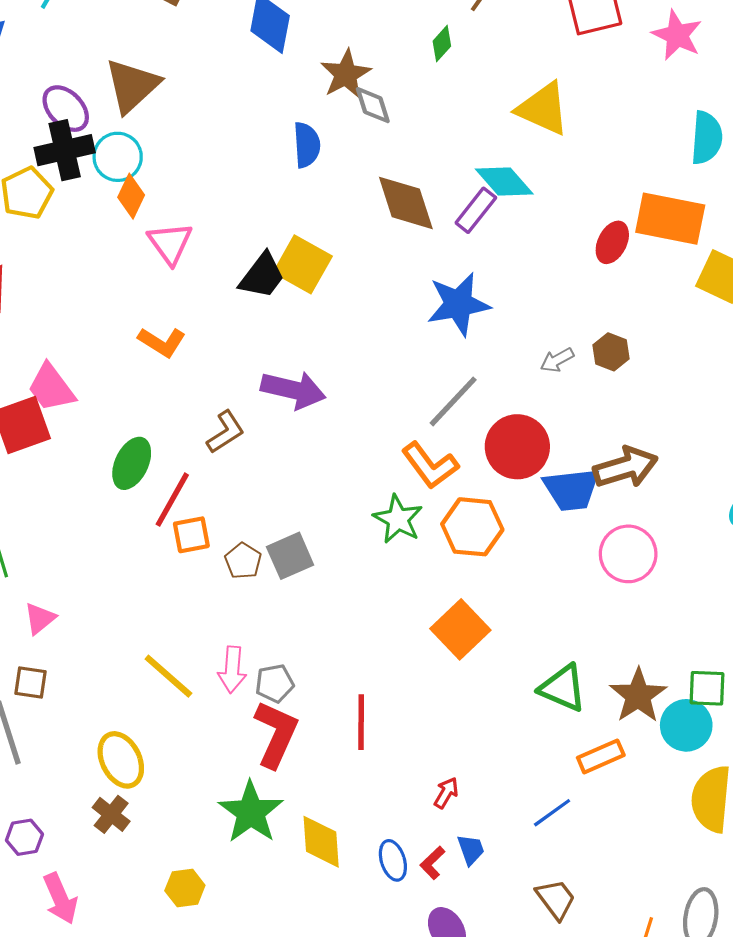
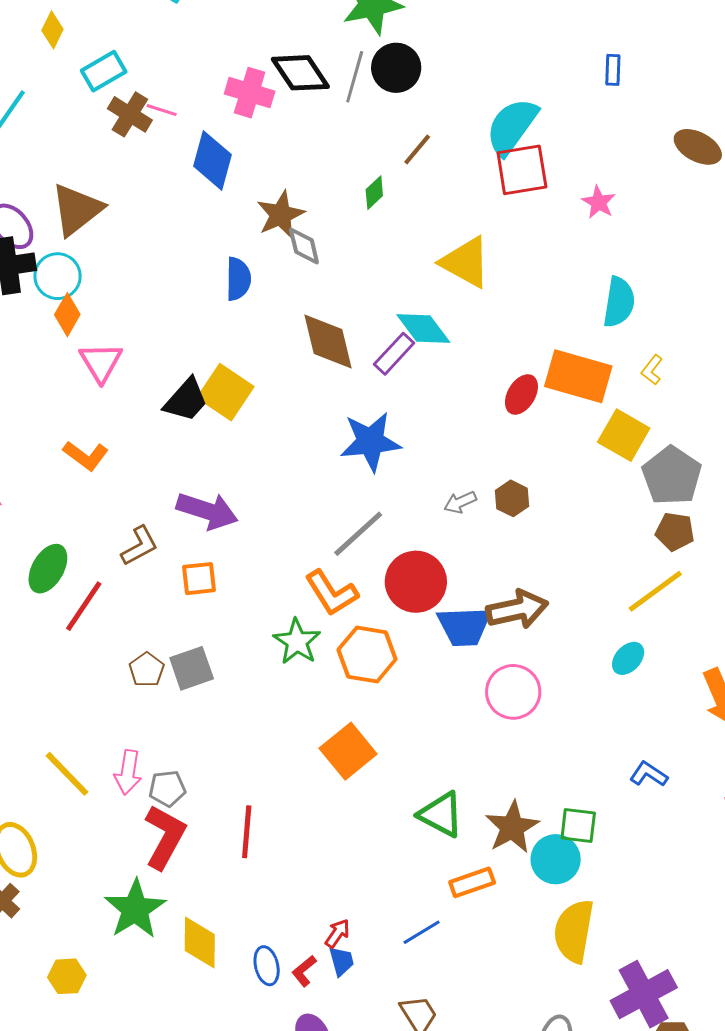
pink star: (677, 35) -> (599, 202), size x0.7
orange square: (191, 535) -> (199, 579), moved
red arrow: (446, 793) -> (337, 933), moved

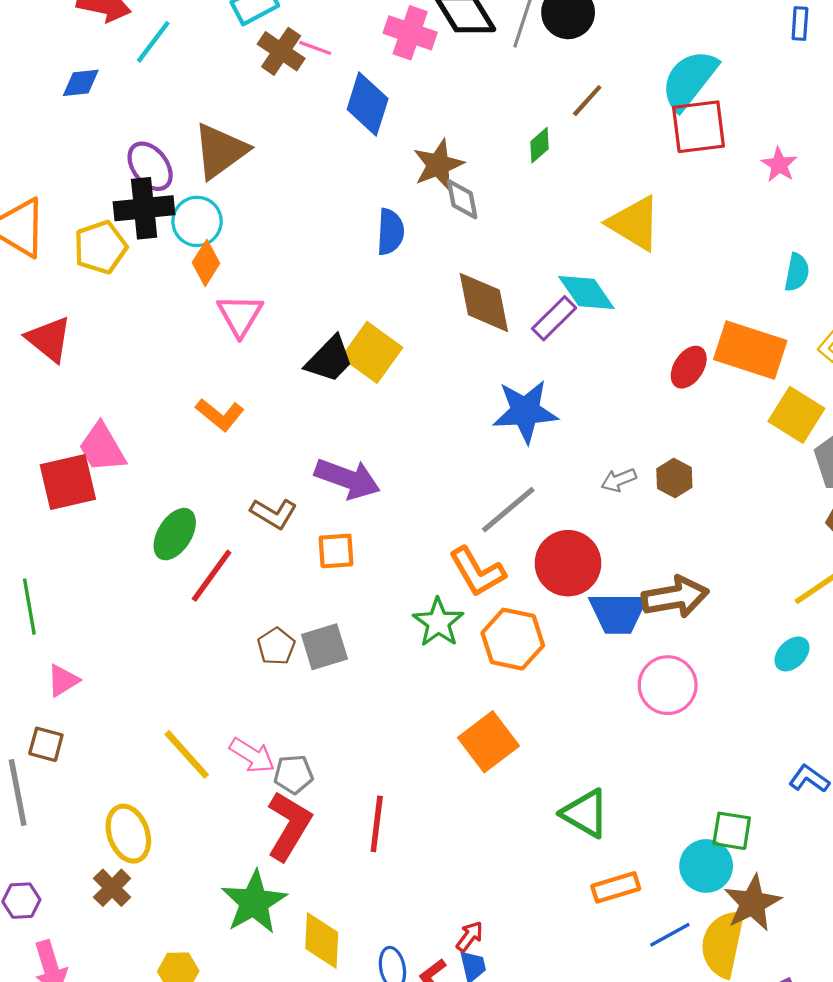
cyan semicircle: (619, 302) -> (797, 272), size x0.7
brown L-shape: (139, 546) -> (274, 513), turned 57
pink arrow: (128, 772) -> (252, 755), turned -69
brown star: (512, 827) -> (752, 903), moved
blue line: (422, 932) -> (670, 935), moved

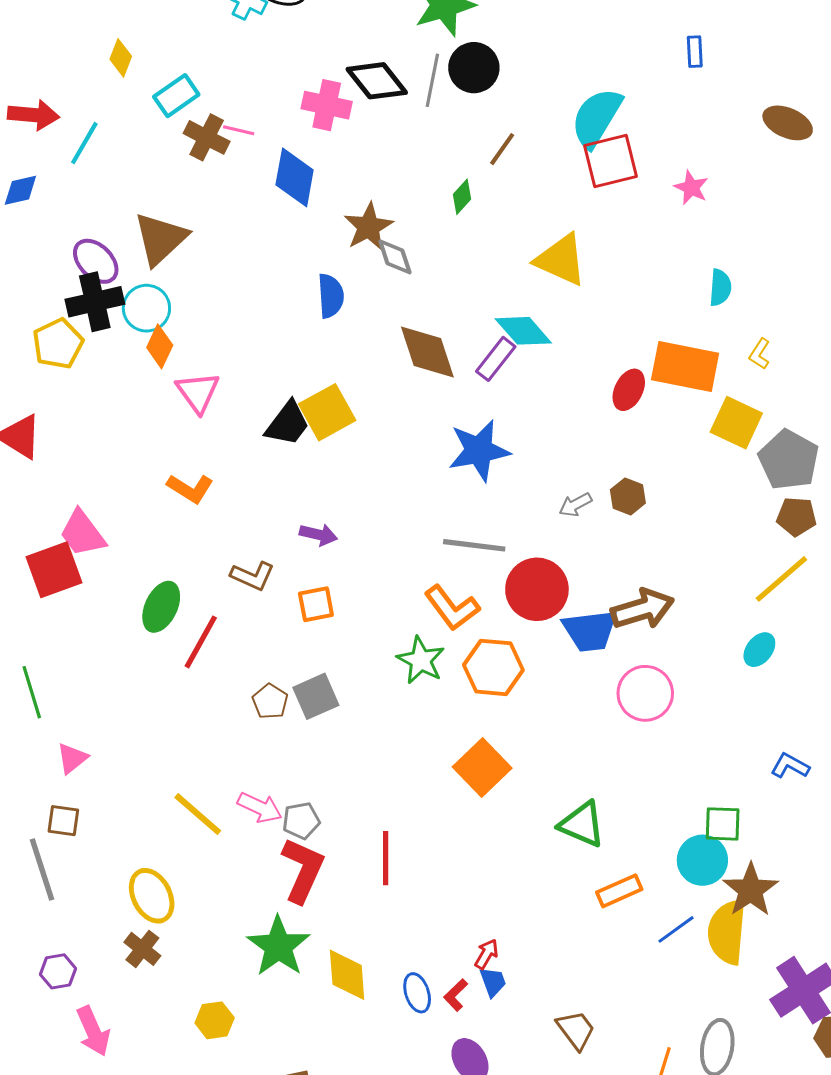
yellow square: (372, 352) -> (327, 412), turned 32
purple arrow: (347, 479) -> (318, 535), size x0.6
gray line: (508, 510) -> (474, 545), turned 54

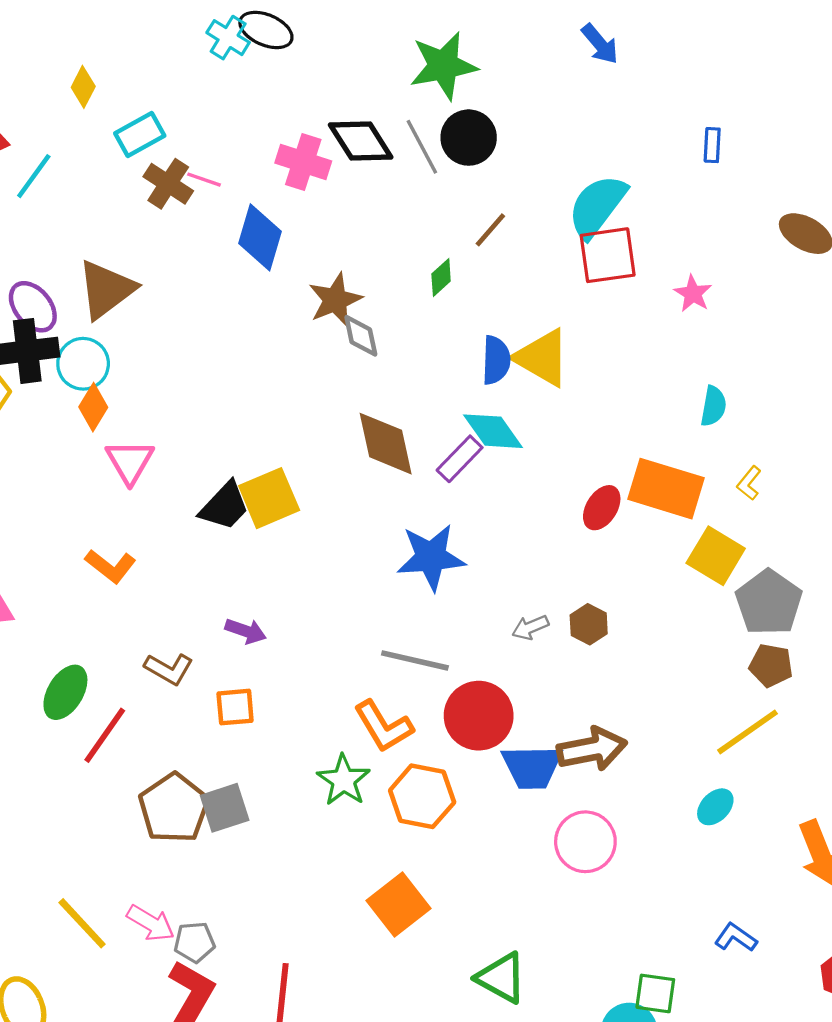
gray line: (432, 80) -> (422, 147), turned -45
blue semicircle: (331, 296) -> (496, 360), moved
brown pentagon: (270, 701) -> (174, 808), size x1.8

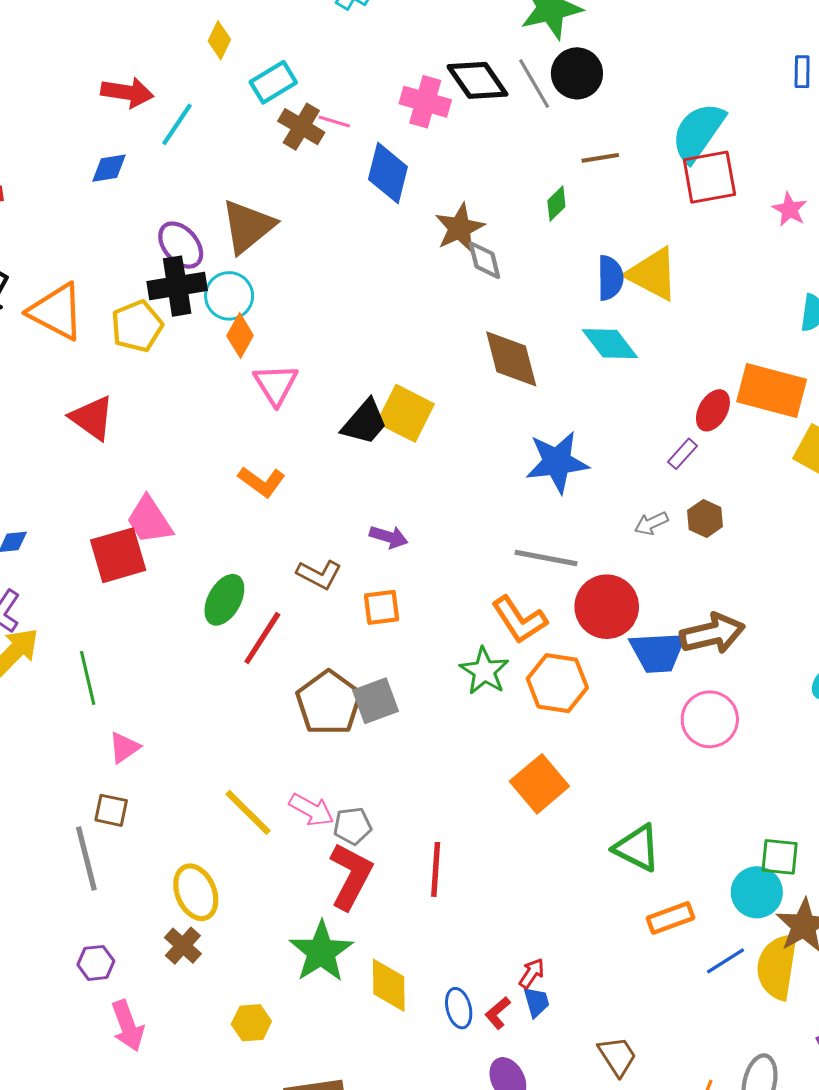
brown line: (490, 230) -> (600, 158), turned 42
purple rectangle: (460, 459) -> (682, 454), moved, size x0.7
yellow square: (269, 498) -> (406, 413), turned -38

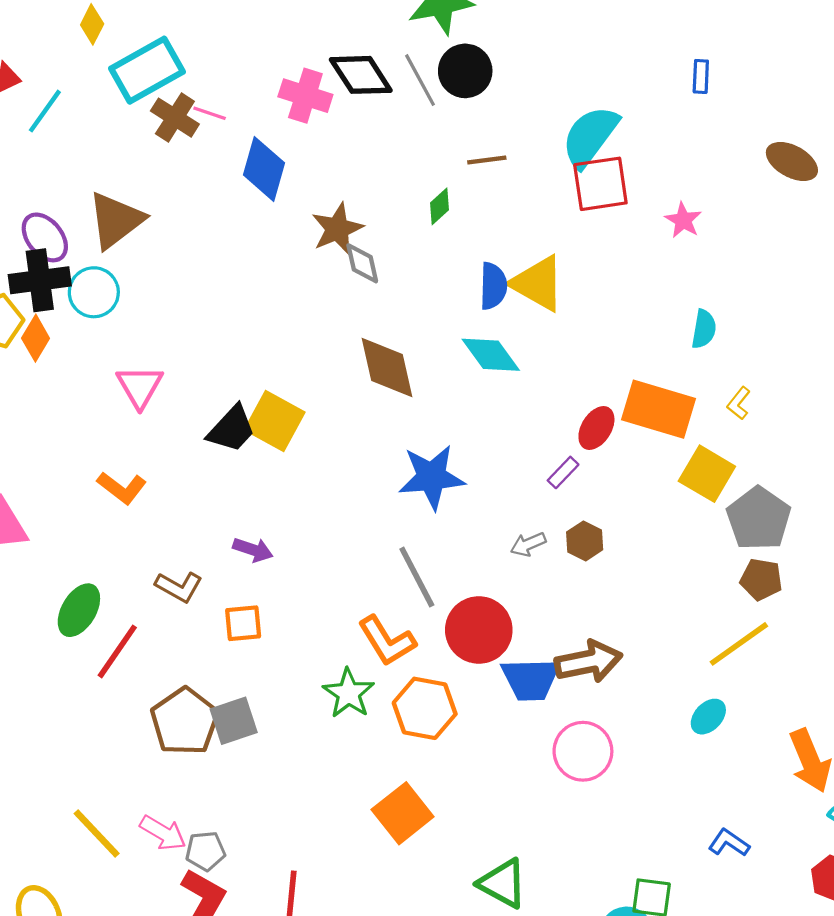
cyan rectangle: (273, 82) -> (147, 70), size x1.5
orange diamond: (240, 336) -> (36, 338), moved
gray line: (546, 558) -> (417, 577), turned 50

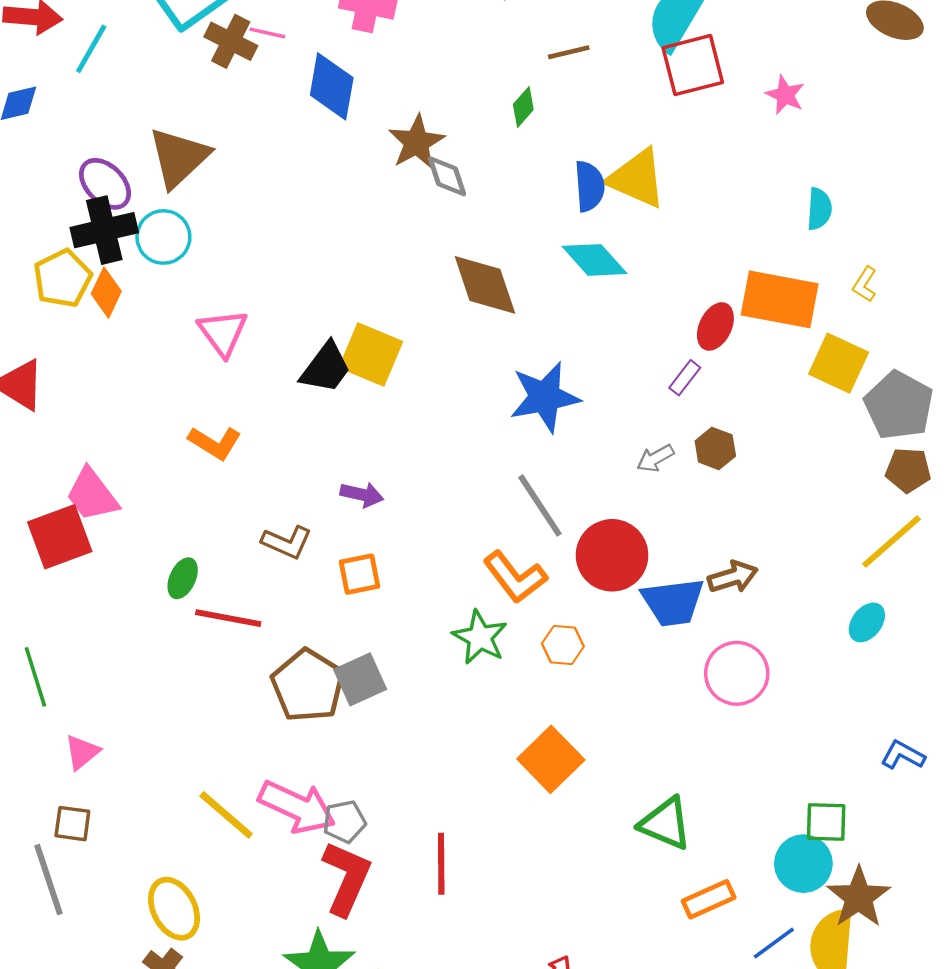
green ellipse: (79, 610) -> (183, 578), size x0.7
red line: (117, 651) -> (228, 618), turned 72
brown arrow: (589, 662) -> (733, 577), size x0.7
orange hexagon: (425, 708) -> (563, 645), size x0.6
pink arrow: (163, 833) -> (297, 807), size x1.5

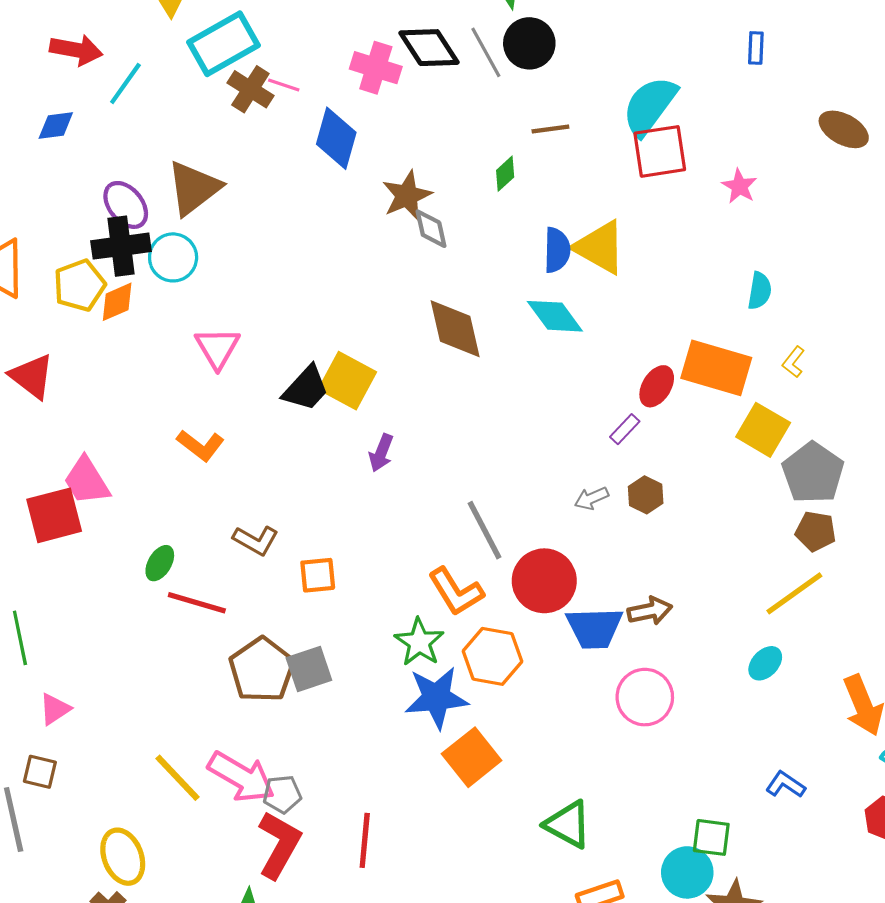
orange diamond: (106, 293) -> (117, 302), turned 36
blue star: (545, 397) -> (436, 698), moved
purple arrow: (362, 494) -> (381, 453), moved, turned 93
orange hexagon: (563, 645) -> (492, 656), size x1.6

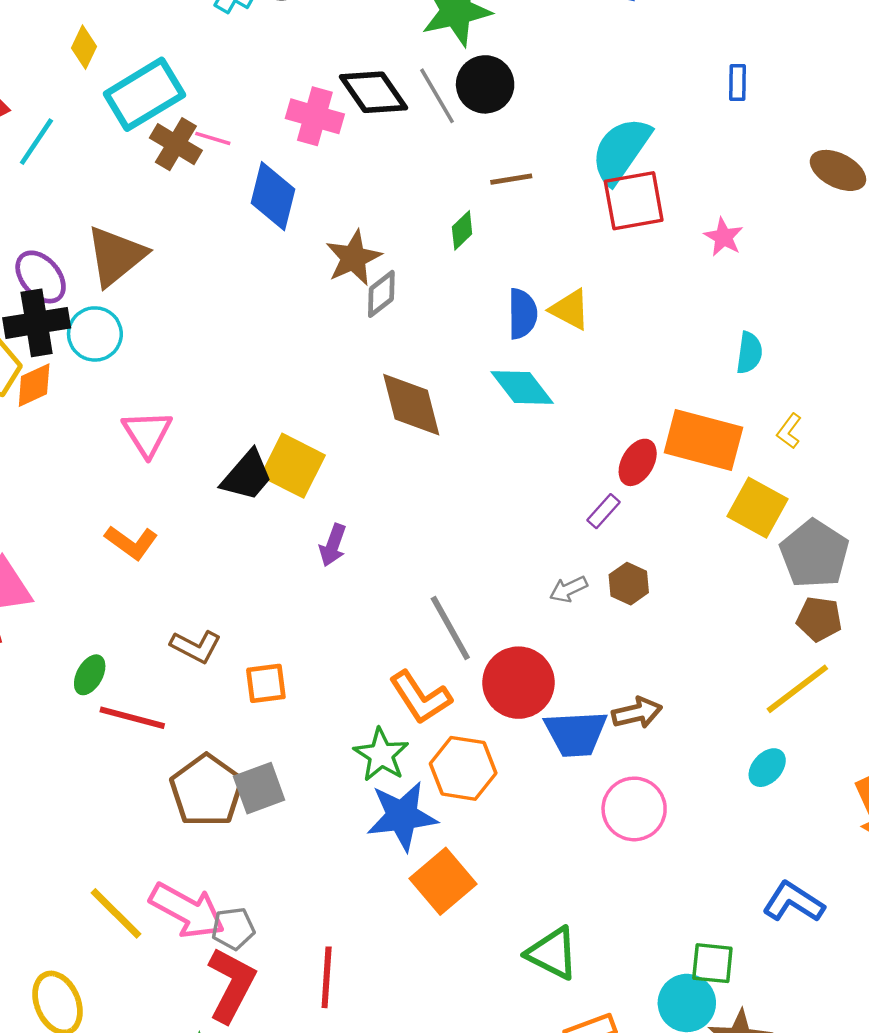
gray diamond: (431, 229) -> (381, 294), turned 66
yellow triangle: (600, 247) -> (570, 309), size x0.7
blue L-shape: (785, 785) -> (793, 902), size x1.4

